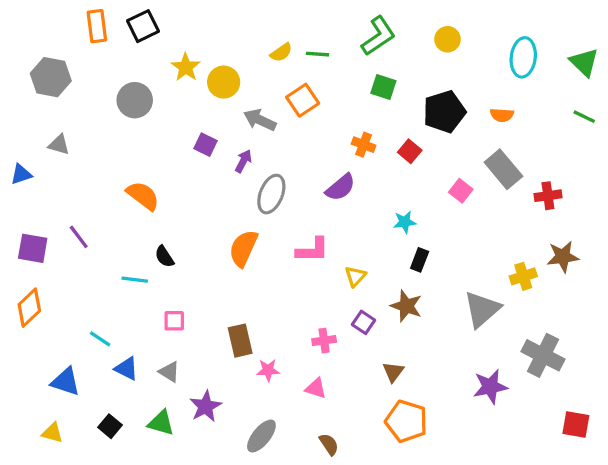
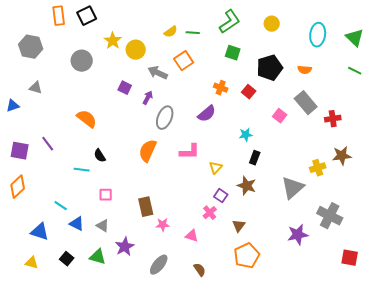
pink cross: (324, 341) -> (210, 213), moved, turned -32
orange pentagon: (406, 421) -> (247, 256), turned 30

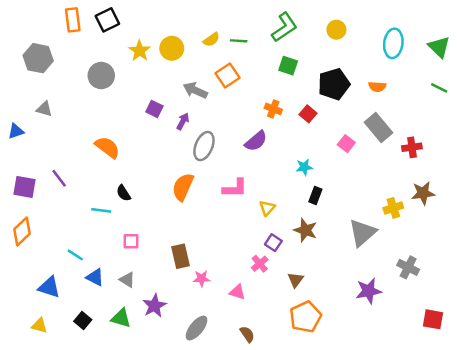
yellow circle: (136, 50) -> (172, 48), moved
gray cross: (330, 216) -> (408, 267), size x0.7

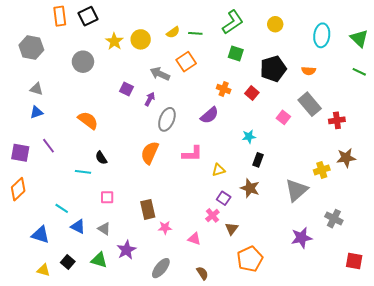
blue triangle: (16, 131) -> (36, 112), moved
yellow triangle: (267, 208) -> (219, 170), turned 32
brown triangle: (296, 280) -> (232, 229), moved
yellow triangle: (39, 326) -> (43, 270), moved

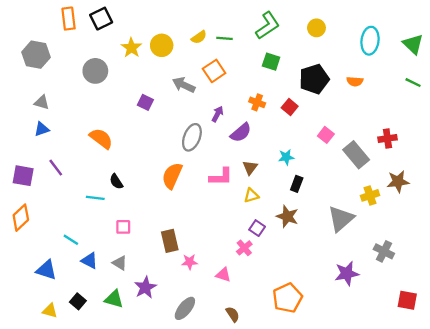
purple arrow: (150, 99) -> (218, 114), moved
gray rectangle: (310, 104) -> (356, 155), moved
brown triangle: (232, 229) -> (250, 168), moved

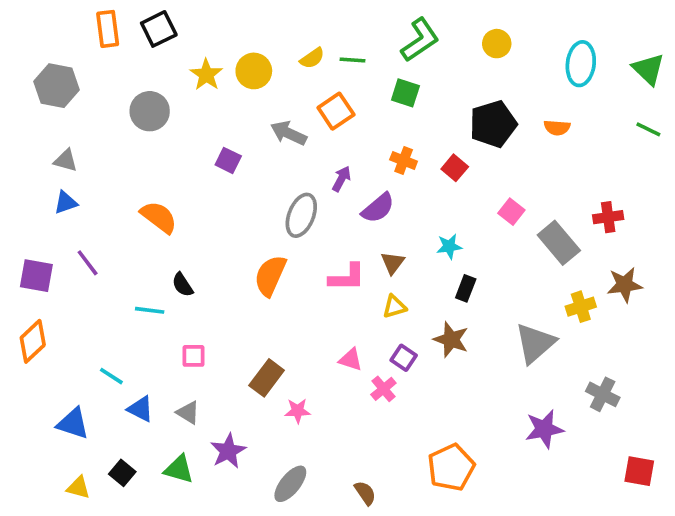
green square: (271, 62) -> (405, 93), moved
brown rectangle: (170, 241) -> (267, 378), turned 50
pink triangle: (223, 275) -> (351, 360), moved

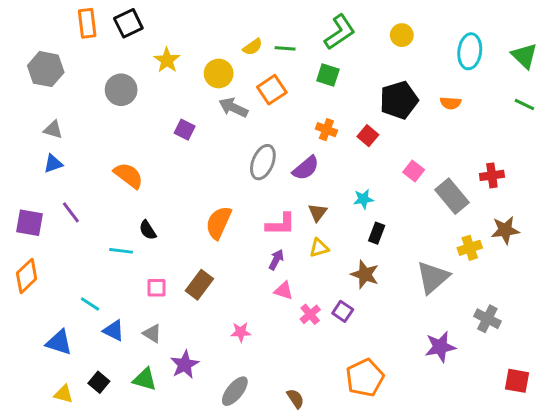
yellow circle: (254, 71) -> (219, 73), moved
purple arrow: (341, 179) -> (276, 260), moved
gray ellipse: (301, 215) -> (263, 162), moved
purple square: (404, 358) -> (343, 311), moved
brown rectangle: (267, 378) -> (199, 285), moved

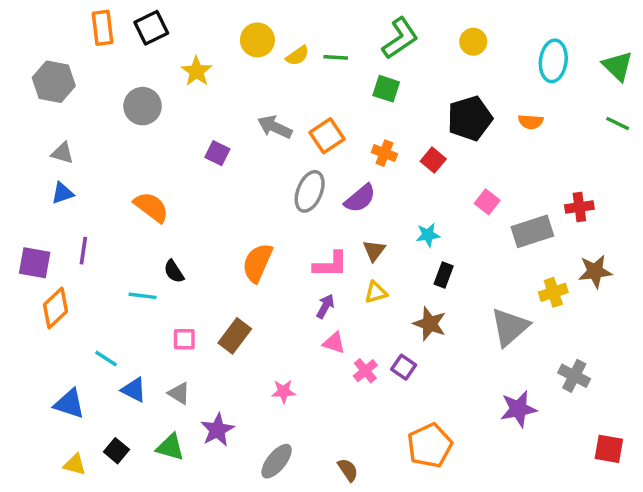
yellow circle: (219, 73) -> (257, 40), moved
orange square: (272, 90) -> (327, 136), moved
gray rectangle: (452, 196) -> (532, 231), turned -68
purple line: (71, 212) -> (83, 251), turned 45
orange diamond: (27, 276) -> (56, 308), moved

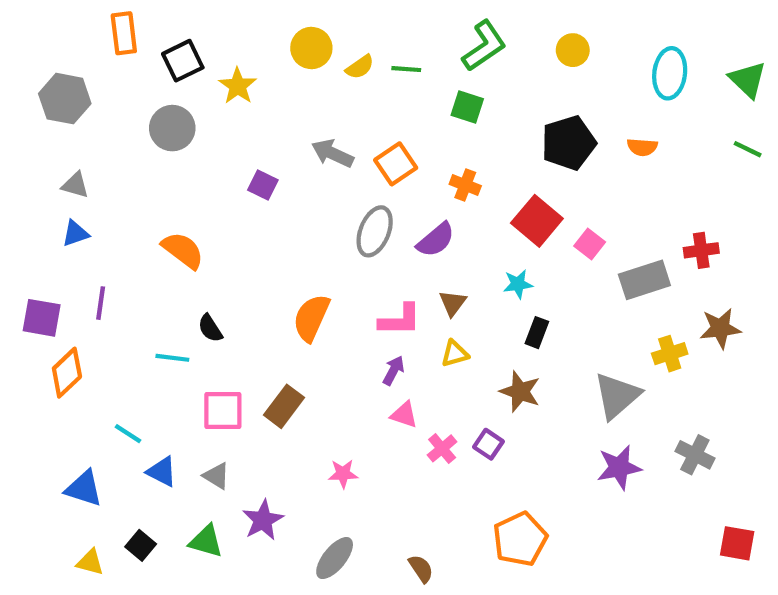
black square: (151, 28) -> (183, 61), moved
red square: (433, 160) -> (537, 221), moved, size x1.6
pink square: (184, 339) -> (223, 411), size x1.5
purple star: (518, 409) -> (619, 467), moved

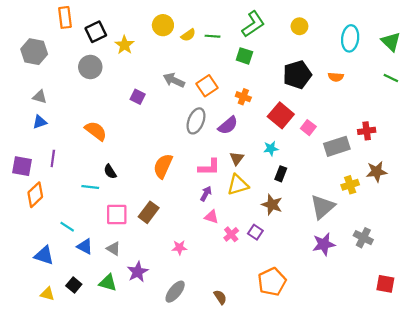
yellow triangle: (455, 354) -> (238, 185), size x1.5

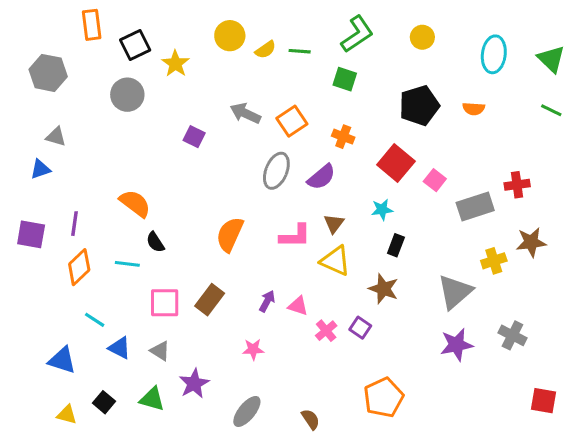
blue triangle: (40, 122) -> (40, 169), moved
orange semicircle: (96, 131) -> (135, 203), moved
yellow triangle: (238, 185) -> (335, 261), turned 40
purple arrow: (206, 194) -> (267, 301), moved
orange diamond: (35, 195) -> (79, 267), moved

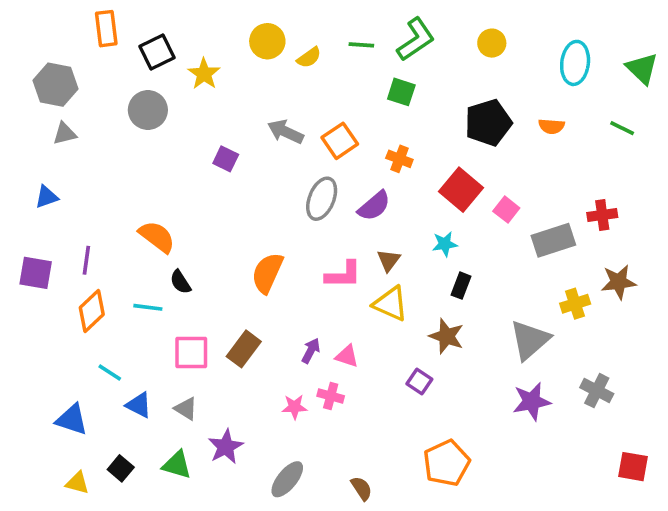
green line: (300, 51) -> (361, 45), moved
green line: (551, 110) -> (622, 128), moved
gray triangle: (56, 137) -> (65, 134), moved, turned -30
pink cross: (326, 331) -> (331, 396), moved, turned -35

